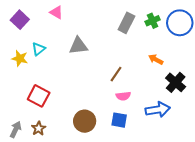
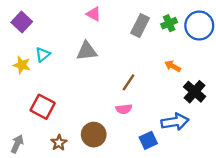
pink triangle: (56, 12) -> (94, 14), moved
pink semicircle: (123, 96) -> (124, 109), moved
blue square: (119, 120) -> (148, 140), moved, turned -35
brown star: (39, 128) -> (59, 143), moved

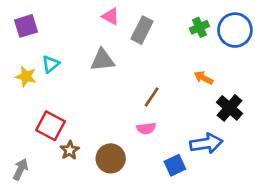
purple square: (22, 22) -> (26, 26), turned 30
gray rectangle: (140, 26) -> (142, 30), moved
brown star: (59, 143) -> (70, 150), moved

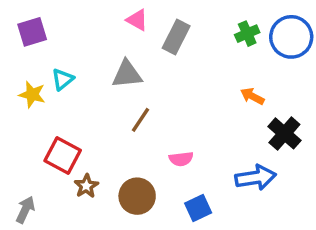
brown line: (152, 97) -> (141, 120), moved
blue square: (175, 165) -> (198, 208), moved

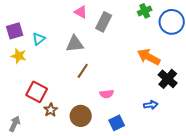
purple square: (32, 32) -> (15, 31), moved
green cross: (247, 34) -> (145, 11), moved
cyan triangle: (63, 79) -> (39, 39), moved
orange arrow: (252, 96) -> (149, 57), size x1.6
blue arrow: (256, 177) -> (151, 105), size x0.6

